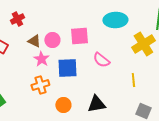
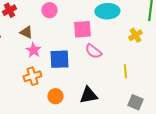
pink square: (79, 36) -> (82, 29), moved
pink circle: (52, 40) -> (49, 10), moved
yellow cross: (143, 44) -> (135, 35), size x0.6

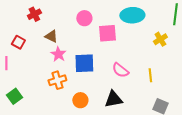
pink circle: (49, 10) -> (84, 18), moved
pink semicircle: (93, 51) -> (120, 70), moved

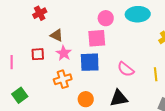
pink circle: (84, 18) -> (106, 18), moved
pink square: (107, 33) -> (97, 38), moved
red square: (18, 42) -> (38, 54), moved, turned -32

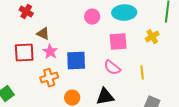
red cross: (40, 13) -> (26, 12), turned -32
pink square: (97, 38) -> (118, 42), moved
red square: (38, 54) -> (24, 53), size x1.5

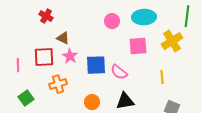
yellow cross: (152, 37) -> (172, 41), size x1.5
pink semicircle: (112, 68) -> (119, 72), moved
orange cross: (49, 78) -> (58, 84), moved

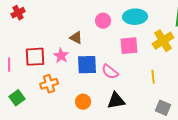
red cross: (46, 16) -> (18, 13), moved, turned 32
brown triangle: (63, 38) -> (76, 38), moved

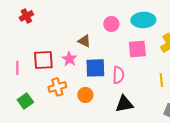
pink semicircle: (110, 72) -> (118, 75), turned -126
orange circle: (83, 102) -> (85, 95), moved

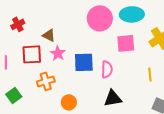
red cross: (26, 16) -> (18, 24), moved
pink circle: (111, 24) -> (100, 18), size x1.6
brown triangle: (84, 41) -> (49, 35), moved
orange circle: (85, 95) -> (69, 102), moved

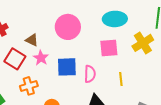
pink circle: (100, 18) -> (68, 27), moved
red square: (32, 54) -> (15, 59), turned 35
yellow line: (150, 74) -> (121, 79), moved

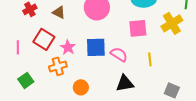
brown triangle: (32, 40) -> (59, 12), moved
pink star: (41, 58) -> (68, 47), moved
pink semicircle: (90, 74) -> (119, 54), turned -60

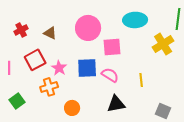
pink square: (138, 28) -> (112, 47), moved
red square: (44, 39) -> (35, 60), turned 30

